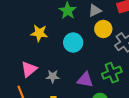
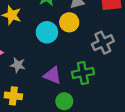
yellow circle: (103, 29) -> (69, 22), moved

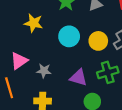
yellow circle: (69, 22) -> (98, 41), moved

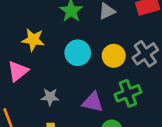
pink triangle: (19, 61) -> (18, 71), moved

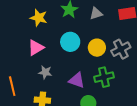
yellow star: (33, 40) -> (39, 18), moved
pink triangle: (18, 71) -> (36, 48), moved

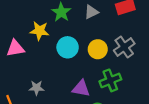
yellow star: (39, 18) -> (39, 31), moved
pink triangle: (36, 48) -> (15, 48), moved, turned 30
gray star: (45, 72) -> (36, 88), moved

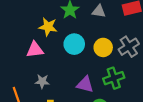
gray triangle: (91, 12) -> (99, 11), turned 32
pink triangle: (15, 48) -> (35, 50), moved

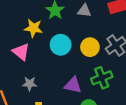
pink triangle: (35, 50) -> (21, 52), turned 48

